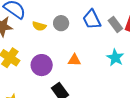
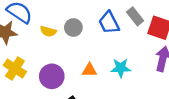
gray rectangle: (115, 24) -> (135, 16), moved
cyan star: (115, 58) -> (121, 68), moved, turned -30

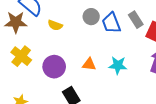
gray circle: (73, 28) -> (91, 17), moved

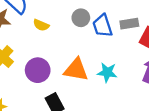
gray rectangle: (136, 20) -> (129, 24), turned -70
orange triangle: (89, 64) -> (76, 70), size x1.6

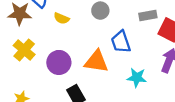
blue trapezoid: (102, 26) -> (121, 42), moved
cyan star: (107, 72) -> (137, 78), moved

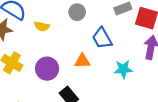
orange triangle: (96, 61) -> (82, 61), size x0.7

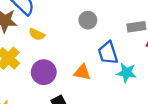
yellow semicircle: (42, 26) -> (37, 34), moved
cyan star: (123, 69) -> (127, 73), moved

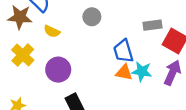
gray circle: (88, 20) -> (92, 17), moved
orange triangle: (82, 72) -> (124, 72), moved

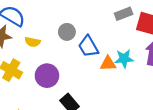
gray circle: (92, 17) -> (67, 32), moved
blue trapezoid: (123, 51) -> (88, 46), moved

